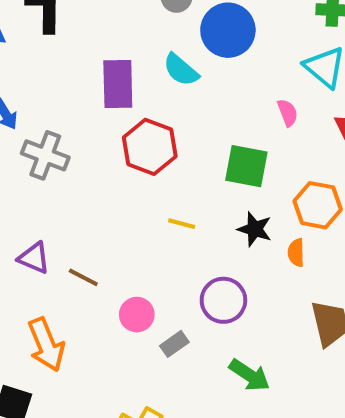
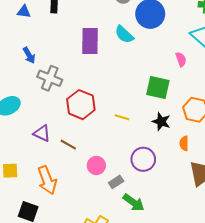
red hexagon: (150, 147) -> (81, 105), moved
orange semicircle: (296, 253) -> (184, 143), moved
green arrow: (249, 375) -> (134, 203), moved

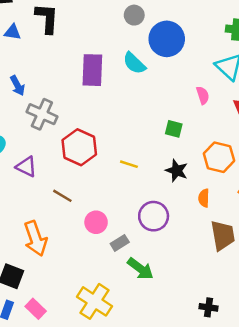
green square: (158, 87) -> (174, 129), size x0.6
purple triangle: (42, 133) -> (26, 167), moved

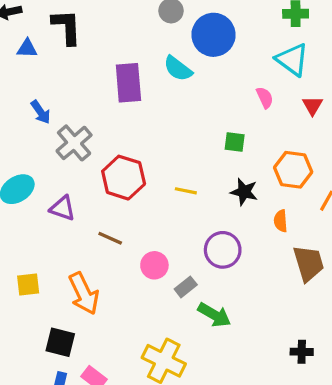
gray cross: (42, 114) -> (74, 143), turned 32

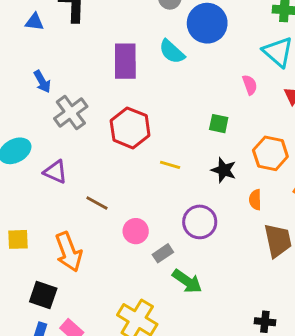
red hexagon: (124, 178) -> (130, 128), moved

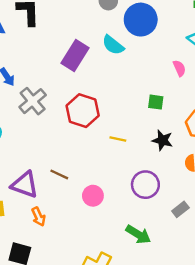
purple rectangle: (125, 61) -> (75, 55), turned 36
purple triangle: (55, 172) -> (25, 185), moved, size x1.4
orange arrow: (69, 252) -> (38, 217), size x0.6
gray rectangle: (163, 253) -> (180, 209), moved

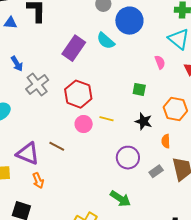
pink circle: (93, 196) -> (84, 124), moved
gray rectangle: (180, 209) -> (156, 171), moved

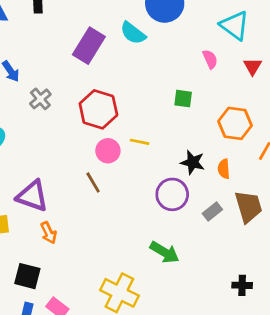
gray cross: (37, 84) -> (40, 99), size x0.7
black star: (144, 121) -> (193, 162), moved
brown line: (57, 146) -> (93, 182), moved, turned 35

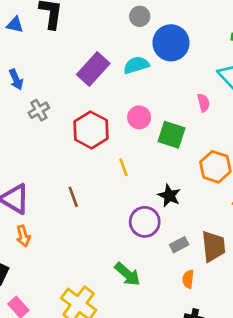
cyan semicircle: (133, 33) -> (136, 65), turned 115
green square: (183, 99) -> (172, 135), size x1.5
yellow line: (140, 142) -> (124, 167), turned 48
pink circle: (108, 151) -> (139, 117), moved
orange semicircle: (224, 169) -> (188, 279), moved

